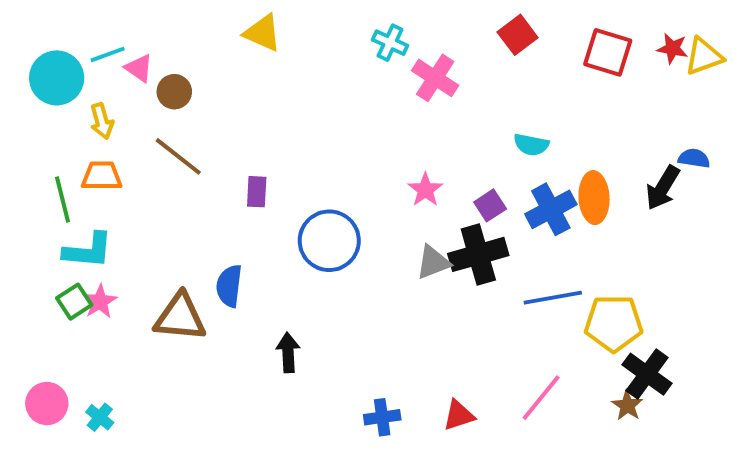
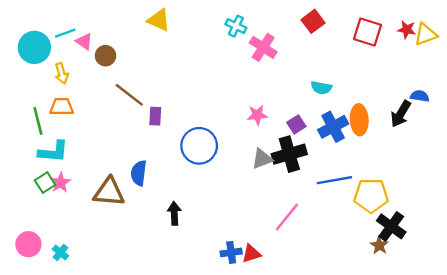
brown line: (178, 156) -> (129, 95), moved
pink star: (425, 190) -> (257, 115), turned 30
pink line: (541, 398) -> (287, 217), moved
red triangle: (459, 415) -> (251, 254), moved

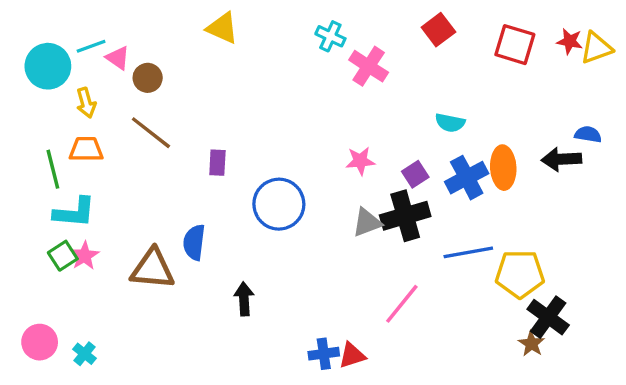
brown line: (129, 95) -> (151, 133), moved
black arrow: (401, 114) -> (561, 159), turned 56

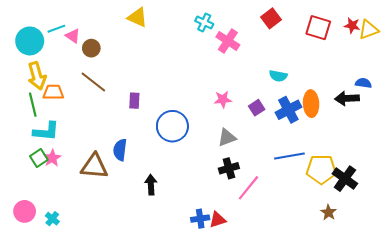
yellow arrow: (86, 103) -> (37, 76), moved, size x1.5
black cross: (405, 216) -> (229, 168), moved, size x0.7
black cross: (548, 317) -> (345, 179), moved

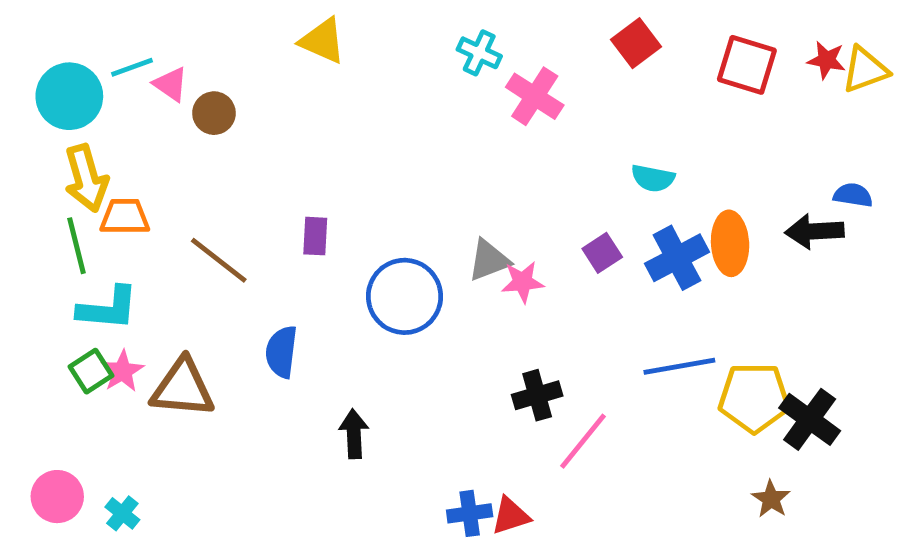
brown line: (93, 82) -> (219, 260), moved
pink star: (223, 99) -> (523, 282), moved
gray triangle: (227, 137) -> (489, 260), moved
brown triangle: (94, 166) -> (183, 388), moved

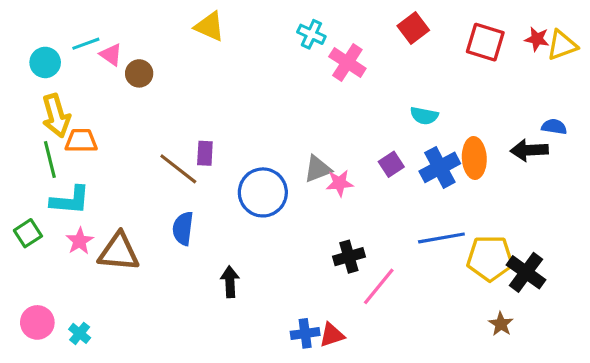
cyan circle: (69, 96) -> (45, 62), size x0.7
brown line: (219, 260) -> (178, 169), moved
green square: (91, 371) -> (28, 233), moved

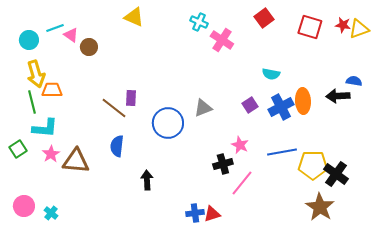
pink star: (340, 183) -> (240, 145), moved, turned 30
brown star: (501, 324) -> (320, 207), size x1.8

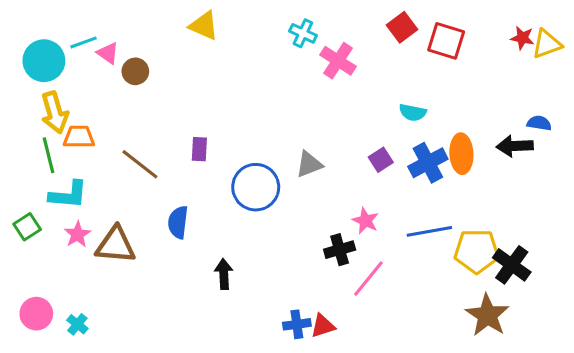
red square: (310, 27) -> (446, 41), moved
cyan circle: (29, 40) -> (44, 61), size x1.4
brown line: (114, 108) -> (140, 164), moved

